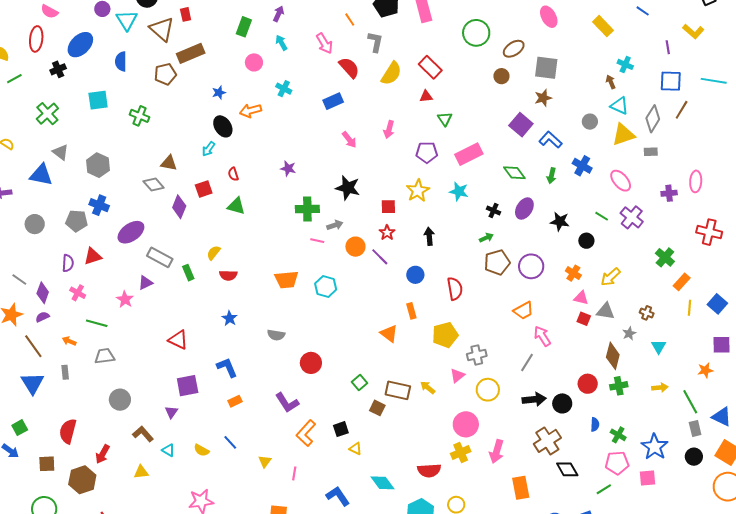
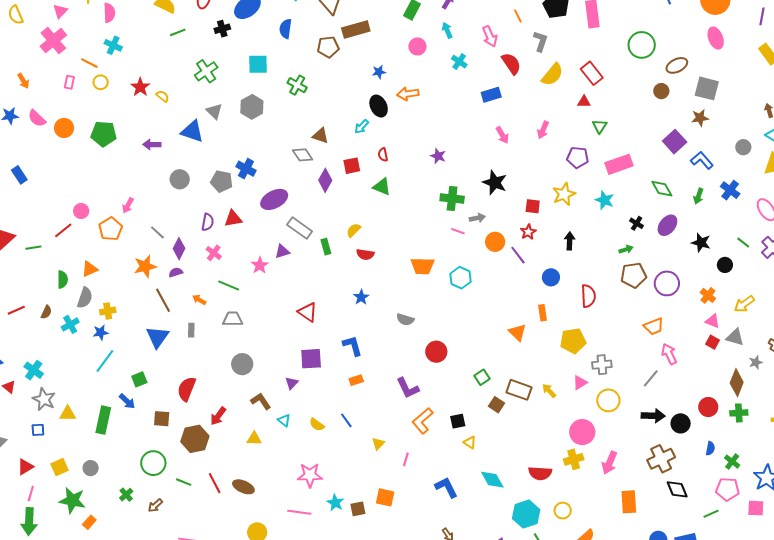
cyan cross: (284, 89) -> (459, 62), moved
gray hexagon: (98, 165) -> (252, 107), moved

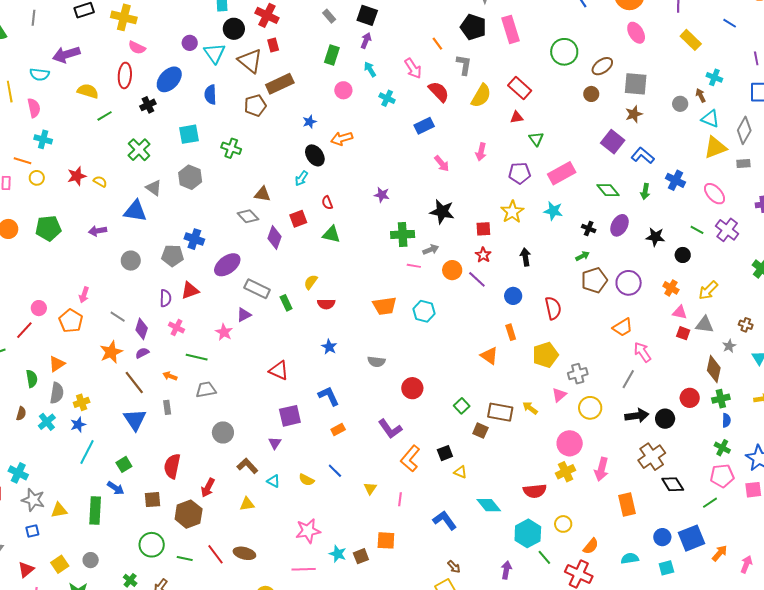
red star: (140, 87) -> (77, 176), turned 30
gray circle: (743, 147) -> (680, 104), moved
blue semicircle: (710, 448) -> (726, 420), moved

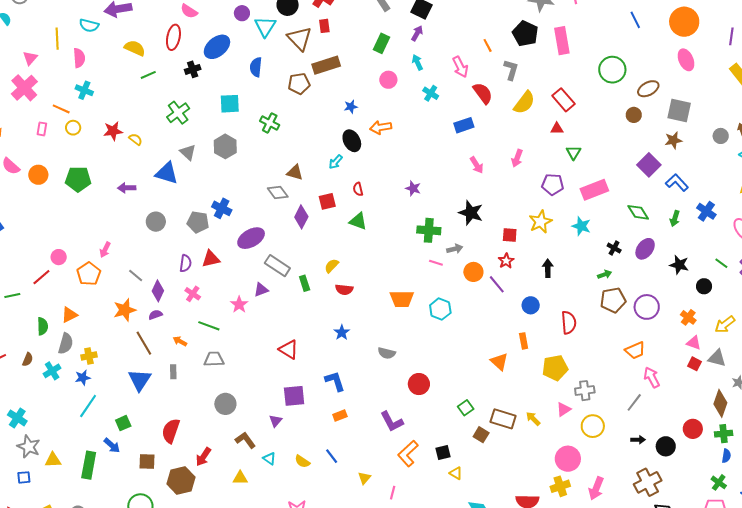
black arrow: (637, 416) -> (638, 440), size x0.6

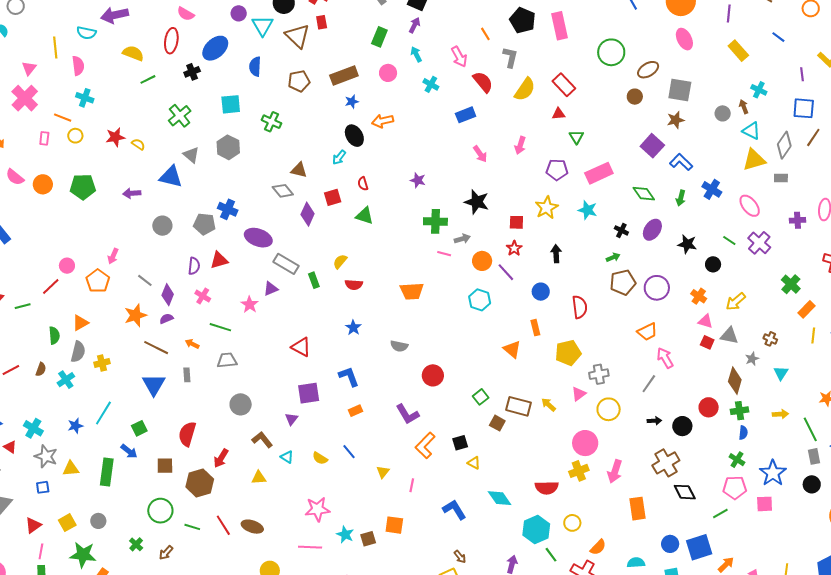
brown rectangle: (326, 65) -> (344, 75), moved
purple ellipse: (251, 238) -> (258, 238), turned 52
cyan hexagon: (440, 309) -> (480, 300), moved
brown line: (144, 343) -> (156, 348), turned -30
blue star: (83, 378) -> (75, 426), moved

